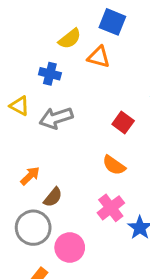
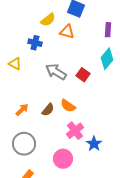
gray arrow: (56, 118) -> (56, 72), moved, turned 50
orange semicircle: (114, 165) -> (68, 106), moved
brown semicircle: (53, 197) -> (48, 110), moved
pink circle: (70, 247) -> (63, 159), moved

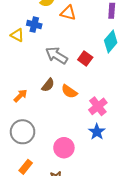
yellow triangle: (15, 64) -> (17, 35), moved
brown semicircle: (48, 110) -> (48, 85), moved
pink cross: (75, 131) -> (98, 106), moved

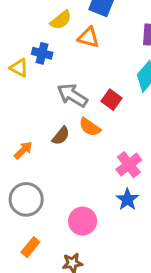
orange semicircle: (69, 91) -> (90, 127), moved

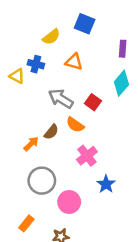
orange triangle: (88, 37) -> (74, 62), moved
orange arrow: (23, 150) -> (31, 144), moved
pink cross: (129, 165) -> (87, 156), moved
gray circle: (26, 199) -> (42, 181), moved

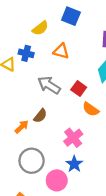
orange semicircle: (75, 125) -> (91, 109), moved
blue star: (106, 184) -> (74, 164), moved

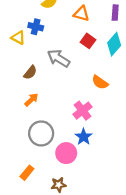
orange triangle: (61, 51) -> (81, 14), moved
red square: (79, 88) -> (88, 41), moved
brown semicircle: (40, 116) -> (30, 72), moved

